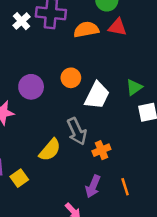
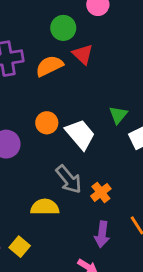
red triangle: (117, 27) -> (83, 54), turned 48
white trapezoid: (97, 95) -> (80, 134), turned -52
yellow semicircle: (50, 150) -> (45, 207), turned -115

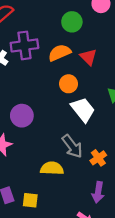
red triangle: (83, 54) -> (88, 57), moved
orange circle: (47, 123) -> (69, 84), moved
yellow square: (20, 247) -> (30, 200), turned -35

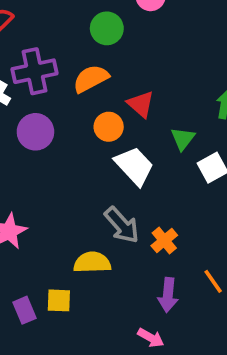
red triangle: (88, 57) -> (141, 104), moved
purple circle: (22, 116) -> (35, 132), moved
yellow square: (30, 200) -> (59, 300), moved

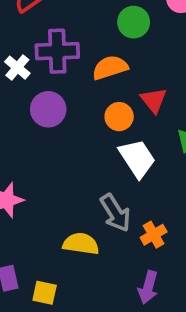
yellow square: (59, 300) -> (45, 293), moved

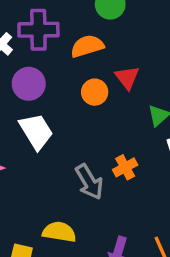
white trapezoid: (137, 158) -> (36, 131), moved
orange cross: (154, 235) -> (125, 167), moved
yellow semicircle: (81, 244) -> (59, 232), moved

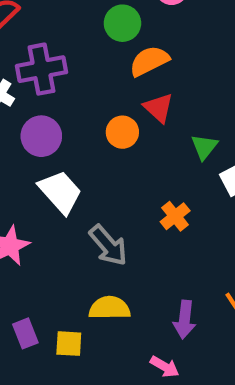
orange semicircle: (87, 46) -> (149, 61), moved
gray arrow: (89, 182) -> (108, 245), moved

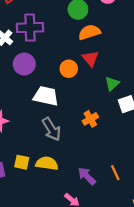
white trapezoid: (60, 192) -> (46, 96), moved, turned -45
purple arrow: (185, 320) -> (87, 176), turned 120
yellow square: (69, 344) -> (22, 162), moved

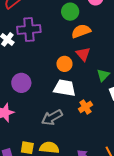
purple circle: (24, 64) -> (21, 83), moved
white trapezoid: (46, 96) -> (65, 88), moved
gray arrow: (52, 129) -> (52, 118), turned 95

